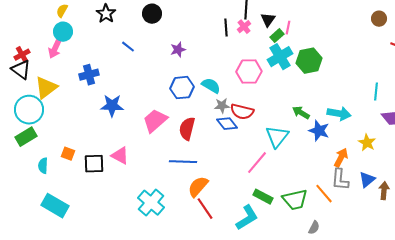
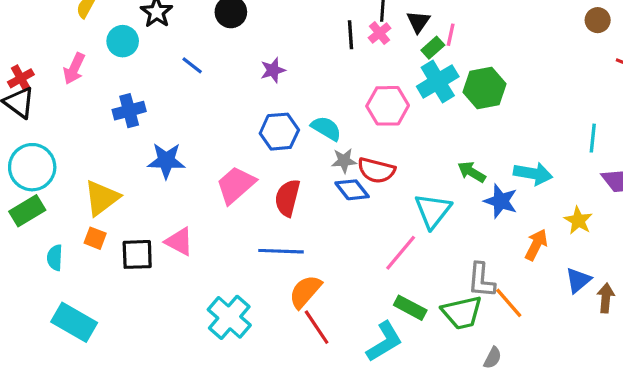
cyan circle: (63, 32) -> (123, 41), moved
yellow triangle: (46, 88) -> (102, 198), moved
gray L-shape: (340, 180) -> (481, 280), moved

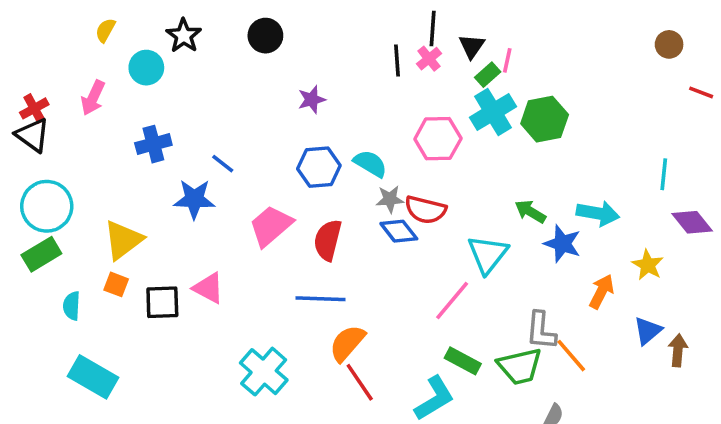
blue line: (192, 65) -> (223, 164), moved

